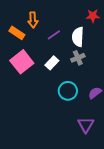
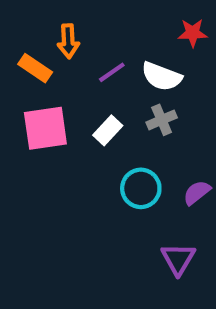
white semicircle: (78, 37) -> (162, 76), turned -72
pink square: (22, 62) -> (45, 128), turned 30

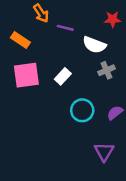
orange arrow: (68, 41) -> (41, 13), moved, turned -30
purple line: (112, 72) -> (65, 28), moved, turned 49
gray cross: (162, 120) -> (106, 70), moved

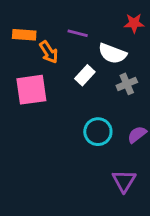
orange arrow: (41, 13) -> (49, 52), moved
orange rectangle: (20, 40) -> (24, 35), moved, turned -30
white rectangle: (63, 76) -> (85, 75), moved

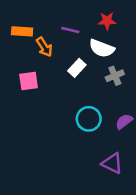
red star: (134, 23) -> (107, 21), moved
pink square: (31, 90) -> (29, 81), size x0.7
purple triangle: (124, 181) -> (112, 163), turned -35

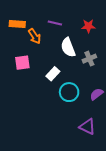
red star: (107, 21) -> (88, 26), moved
white semicircle: (102, 48) -> (68, 47), moved, turned 48
white rectangle: (77, 68) -> (53, 74), moved

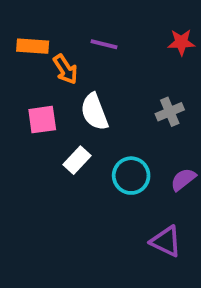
red star: (88, 26) -> (181, 42), moved
white semicircle: (68, 47) -> (94, 112), moved
white rectangle: (53, 74) -> (77, 160), moved

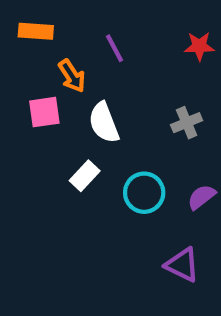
purple line: (104, 44) -> (114, 48), turned 48
orange rectangle: (33, 46) -> (36, 31), moved
pink square: (42, 120) -> (44, 112), moved

